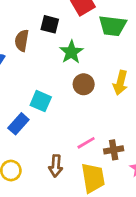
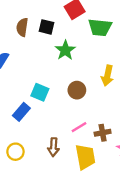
brown semicircle: (22, 40) -> (22, 27), moved
brown circle: (84, 84) -> (77, 90), moved

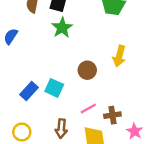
green star: (65, 50) -> (62, 28), moved
cyan square: (40, 92) -> (54, 88), moved

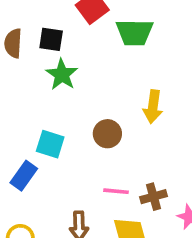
cyan square: (54, 88) -> (50, 144), moved
pink line: (88, 109) -> (116, 191), turned 42

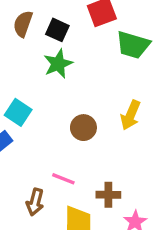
cyan square: (50, 144) -> (18, 112), moved
pink line: (116, 191) -> (63, 179), moved

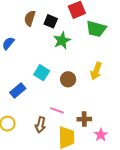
green star: (58, 64) -> (62, 41), moved
cyan square: (18, 112) -> (42, 73), moved

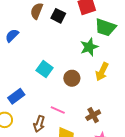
green star: (62, 41) -> (89, 47), moved
blue rectangle: (18, 90) -> (16, 96), moved
brown cross: (84, 119) -> (93, 115), moved, turned -32

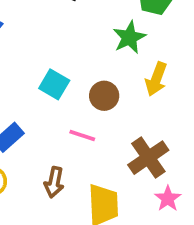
pink line: (58, 110) -> (82, 135), moved
brown cross: (93, 115) -> (148, 158), size x1.5

